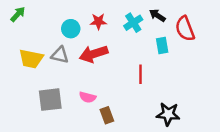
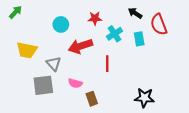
red star: (98, 21) -> (95, 18), moved
cyan cross: (133, 23) -> (114, 34), moved
gray triangle: (60, 55) -> (54, 64), moved, turned 35
red line: (140, 74) -> (107, 64), moved

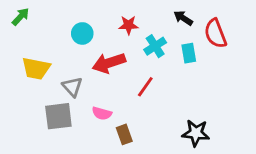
red line: (107, 64) -> (145, 87), turned 35

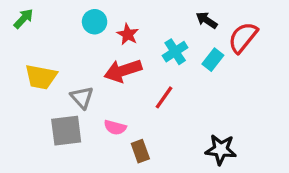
red star: (128, 25) -> (128, 34), moved, turned 30
cyan circle: (82, 33) -> (95, 22), moved
red semicircle: (215, 33) -> (243, 38), turned 60
cyan rectangle: (189, 53) -> (213, 60), turned 48

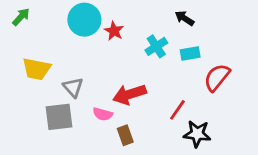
cyan circle: (95, 22) -> (84, 20), size x1.5
red semicircle: (243, 38) -> (217, 77), moved
cyan rectangle: (213, 60) -> (190, 53), turned 42
red arrow: (123, 71) -> (129, 94), moved
red line: (164, 97) -> (177, 110), moved

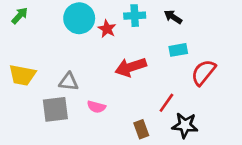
cyan cross: (156, 46) -> (135, 16), moved, turned 30
yellow trapezoid: (36, 69) -> (22, 75), moved
gray triangle: (73, 87) -> (69, 82), turned -42
red arrow: (129, 94) -> (131, 67), moved
brown rectangle: (125, 135) -> (141, 129), moved

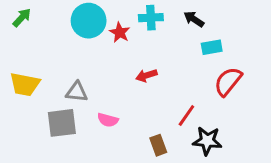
cyan rectangle: (178, 50) -> (212, 47), moved
red arrow: (131, 67) -> (146, 75), size x0.6

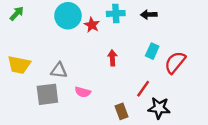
black arrow: (194, 19) -> (149, 15), turned -35
cyan rectangle: (212, 47) -> (152, 51), moved, turned -56
red arrow: (146, 75) -> (112, 58), turned 105

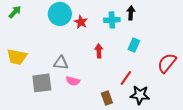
cyan cross: (116, 13) -> (112, 20), moved
black arrow: (149, 15) -> (131, 13), turned 96
red semicircle: (175, 62) -> (167, 63), moved
gray triangle: (59, 70) -> (61, 63), moved

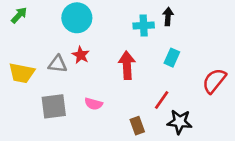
red star: (81, 22) -> (81, 55), moved
red arrow: (99, 51) -> (127, 65), size x1.5
gray triangle: (61, 63) -> (58, 64), moved

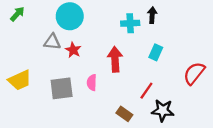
gray triangle: (58, 64) -> (52, 42), moved
yellow trapezoid: (22, 73) -> (20, 80), moved, turned -35
pink semicircle: (94, 104) -> (92, 83), moved, turned 77
gray square: (54, 106) -> (62, 88), moved
brown rectangle: (137, 126) -> (124, 114), turned -35

